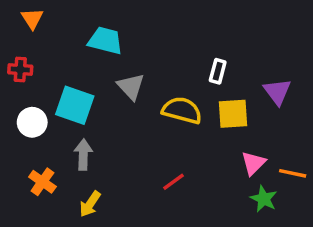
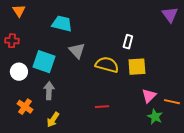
purple triangle: (277, 92) -> (170, 15), moved
red line: (173, 182) -> (102, 107), turned 32

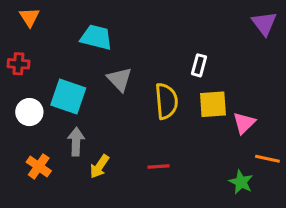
yellow semicircle: (107, 65) -> (166, 101), turned 70
pink triangle: (149, 96) -> (244, 123), moved
yellow arrow: (53, 120) -> (99, 166), moved

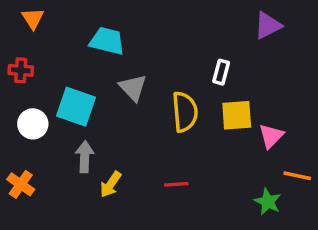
purple triangle: (264, 23) -> (268, 25), moved, turned 40
orange cross: (39, 166) -> (21, 184), moved

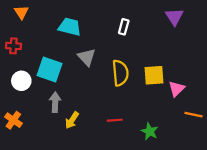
purple triangle: (268, 25) -> (174, 17), turned -36
white rectangle: (221, 72) -> (124, 27), moved
green star: (268, 202) -> (150, 131), moved

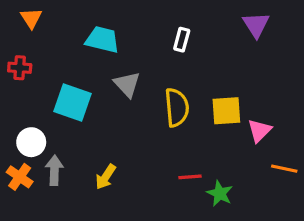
white circle: (21, 81) -> (31, 142), moved
gray arrow: (55, 102) -> (54, 170), moved
red line: (115, 120) -> (190, 177), moved

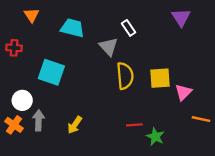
orange triangle: (31, 18) -> (32, 15), moved
white rectangle: (182, 40) -> (128, 28), turned -49
gray triangle: (127, 84) -> (109, 47), moved

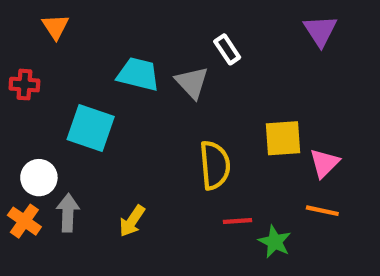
cyan trapezoid: (72, 28) -> (138, 74), moved
yellow semicircle: (125, 76) -> (215, 165), moved
orange line: (201, 119) -> (322, 211), moved

